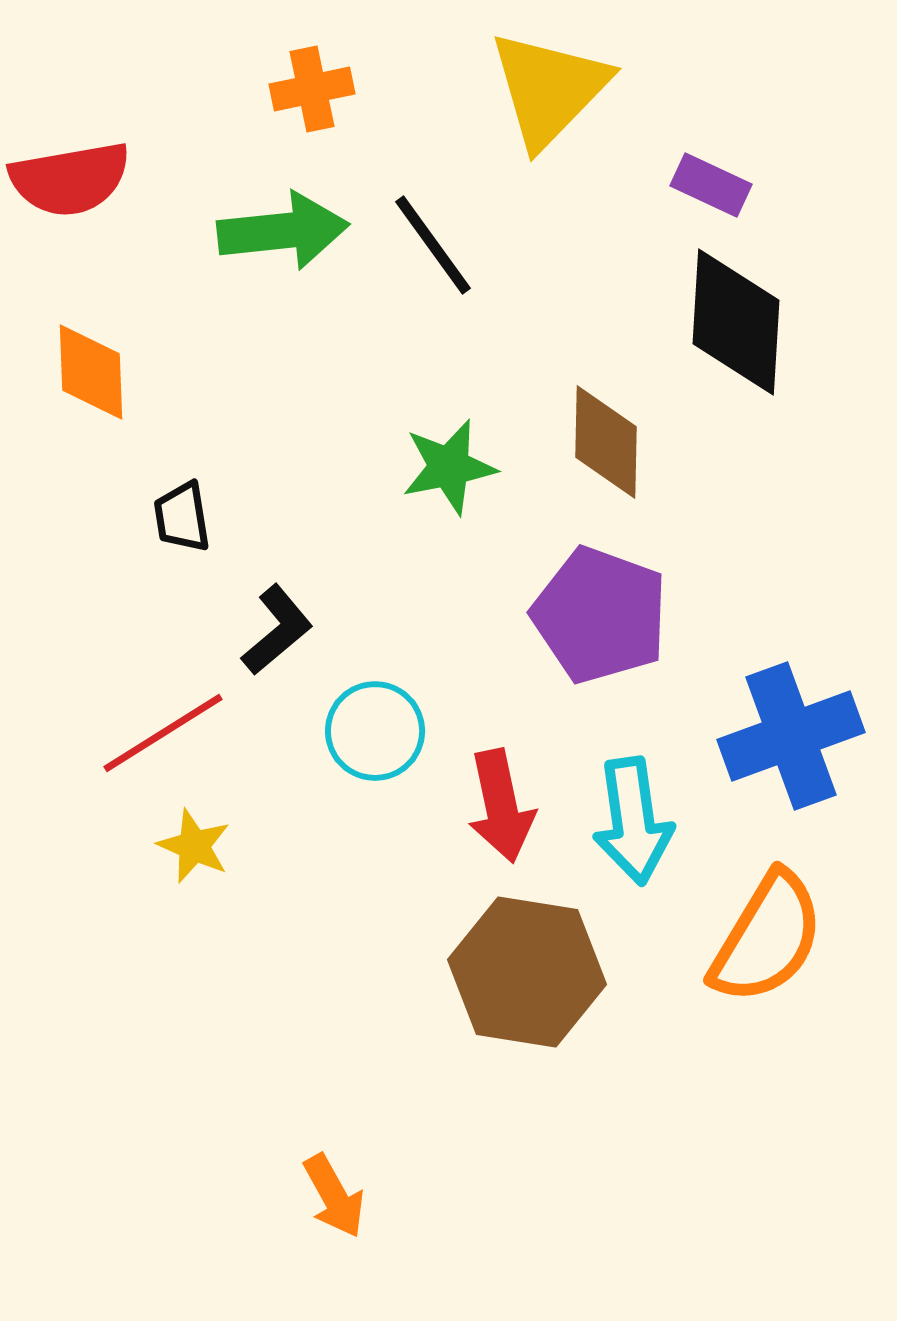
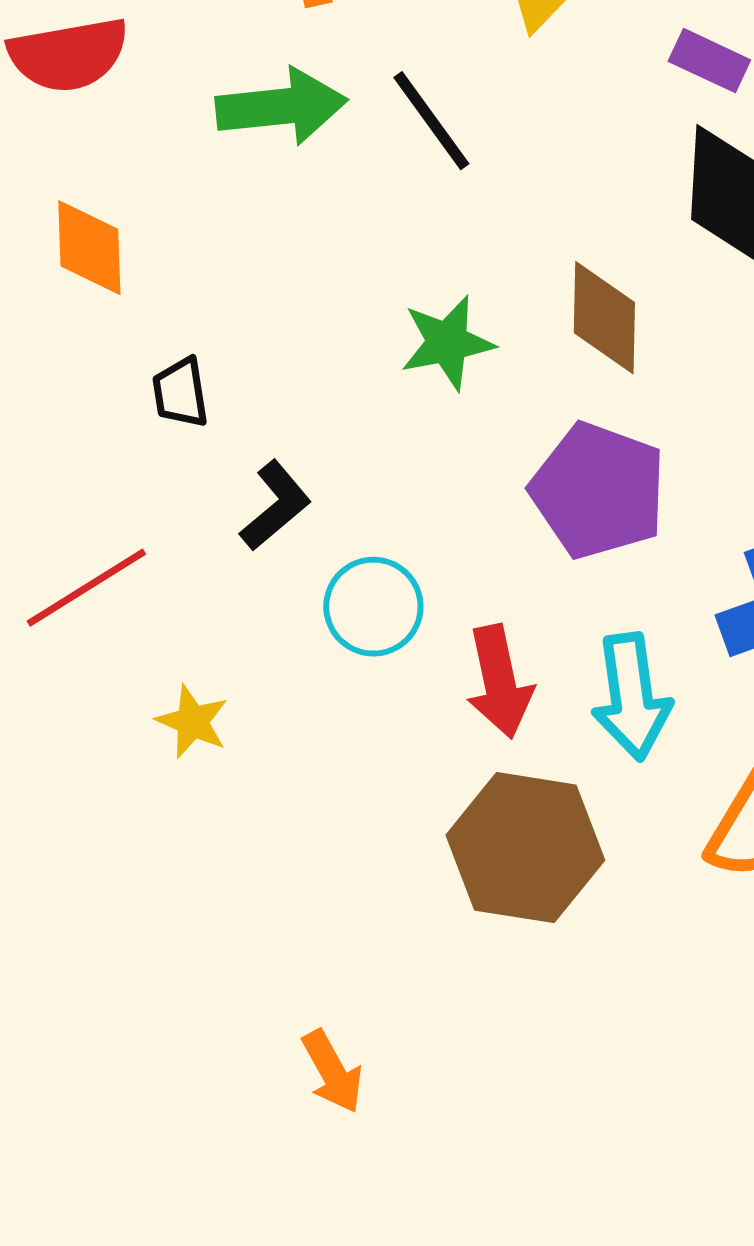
red line: (163, 733) -> (86, 588), moved

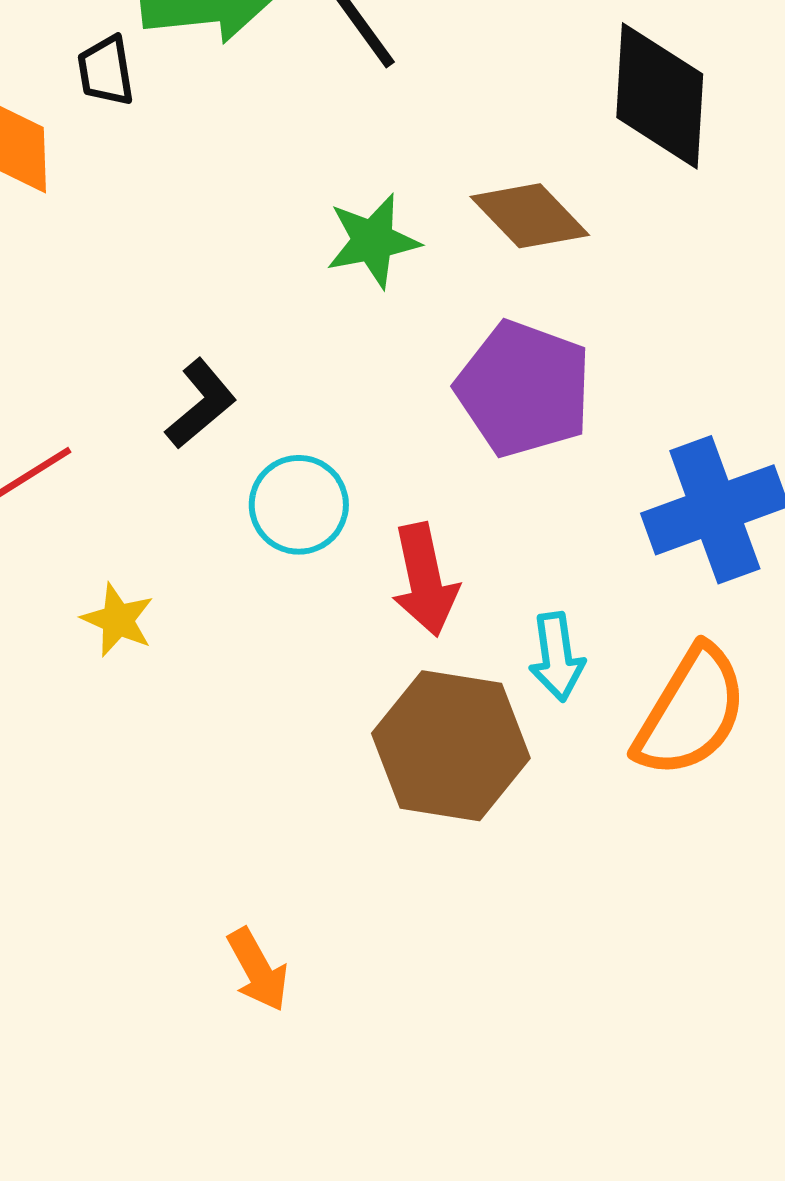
brown diamond: (604, 318) -> (530, 216), turned -45
black trapezoid: (180, 393) -> (106, 71), moved
cyan arrow: (631, 697) -> (557, 657), moved, size x0.7

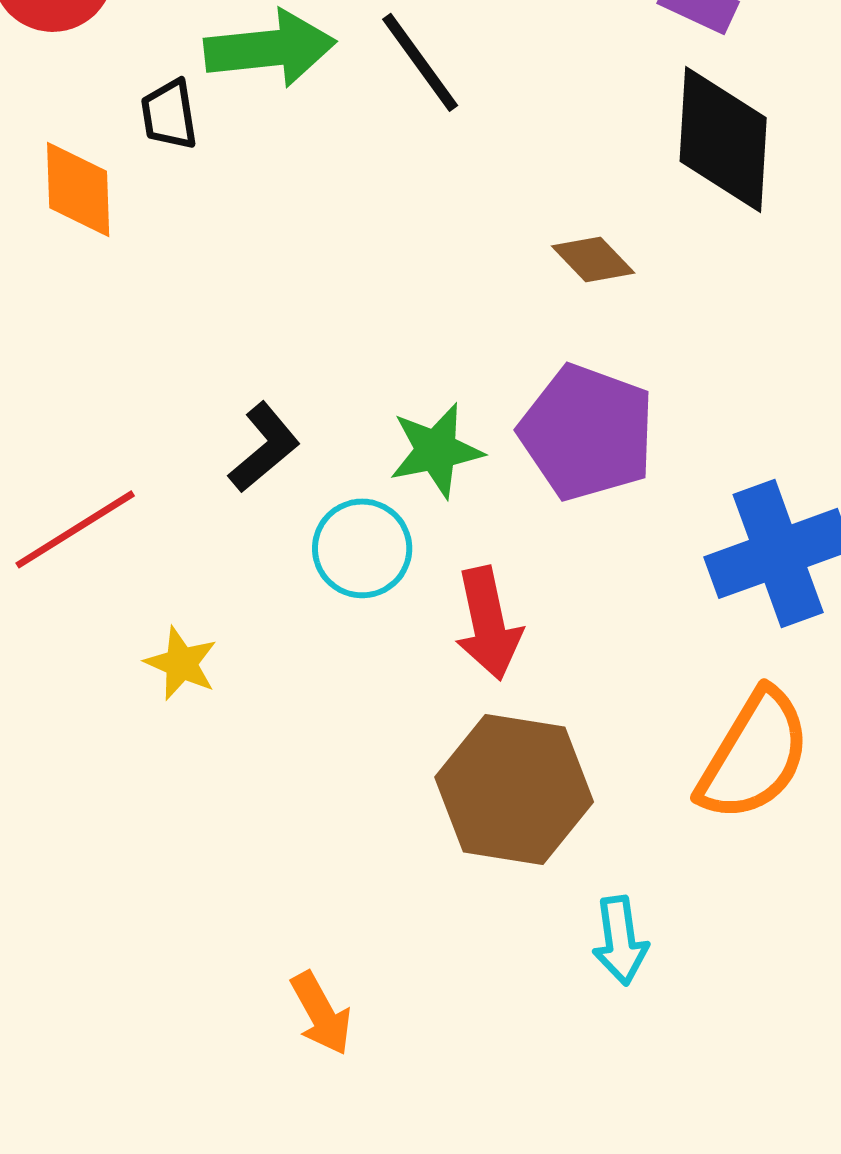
brown diamond: (530, 216) -> (593, 259), size x0.7
green star: (373, 241) -> (436, 450), moved
cyan arrow: (557, 657) -> (620, 940), moved

